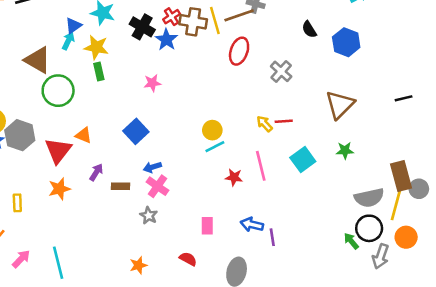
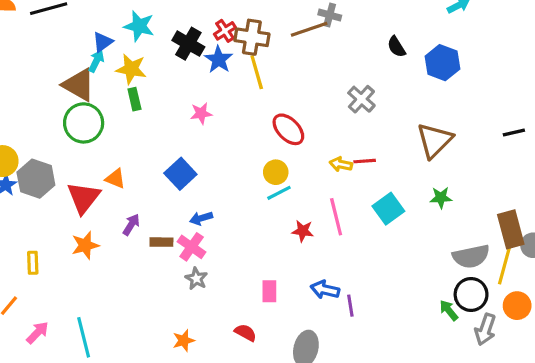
yellow line: (215, 20) -> (257, 72), moved
red ellipse: (239, 51) -> (288, 129), moved, turned -64
brown triangle: (38, 60) -> (79, 85), moved
yellow arrow: (265, 124) -> (341, 164), turned -36
pink cross: (157, 186) -> (192, 247), moved

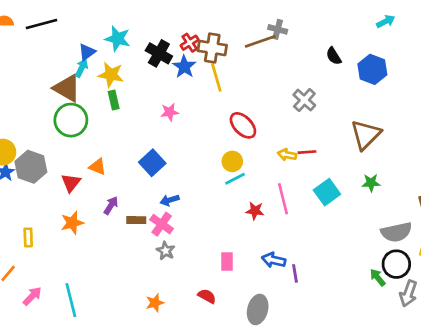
red triangle: (84, 198) -> (71, 183), size x0.7

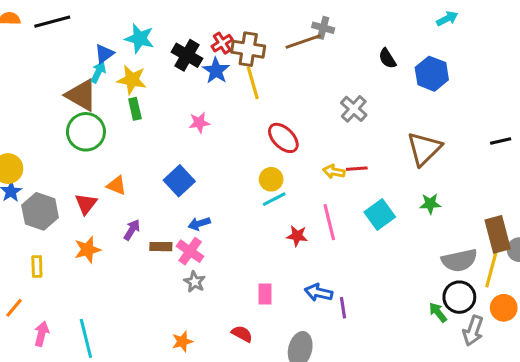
gray hexagon: (31, 167) -> (40, 211), moved
pink arrow: (32, 296) -> (42, 334), turned -30

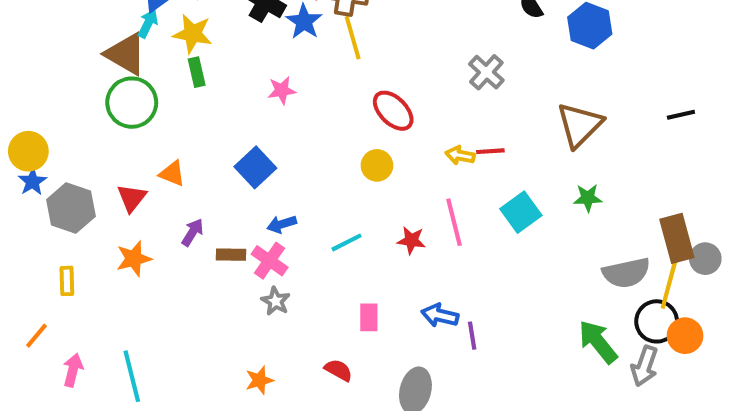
cyan line: (274, 199) -> (347, 242), moved
black circle: (459, 297) -> (657, 321), moved
green arrow: (438, 312) -> (598, 342), size x1.6

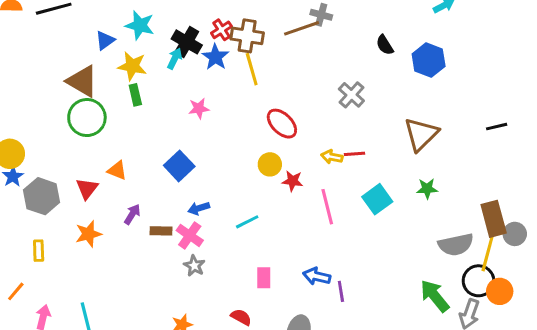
cyan arrow: (148, 24) -> (175, 59), moved
red star: (411, 240) -> (293, 181), moved

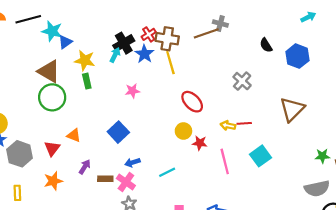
cyan star: (140, 25) -> (52, 31), moved
black cross: (187, 42) -> (124, 43), turned 30
green star: (427, 189) -> (322, 156), moved

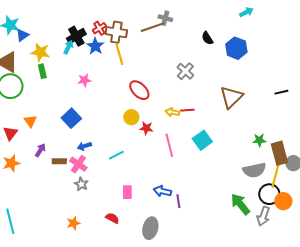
orange triangle: (74, 135) -> (30, 121), turned 32

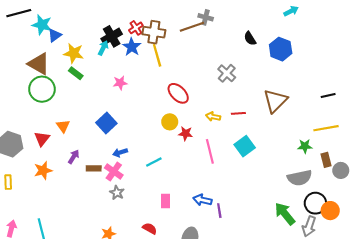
green rectangle: (42, 71) -> (76, 73), turned -40
red line: (187, 110) -> (238, 113), moved
brown rectangle: (279, 153) -> (326, 160), size x0.6
yellow line: (275, 176) -> (326, 128), moved, turned 65

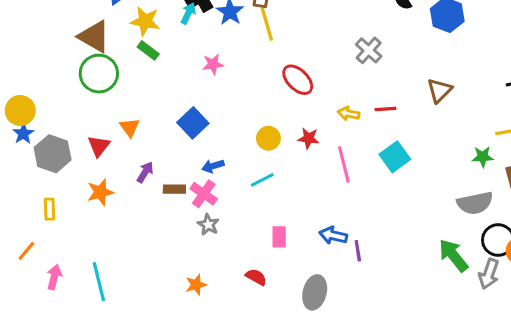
brown triangle: (275, 101) -> (440, 90), size x0.7
yellow circle: (170, 122) -> (268, 138), moved

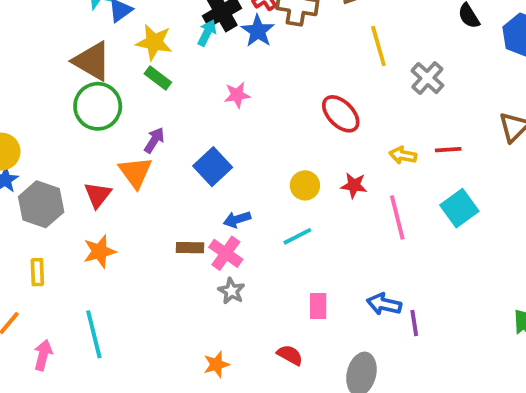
yellow line: (267, 24) -> (378, 46), moved
orange triangle: (130, 127) -> (135, 172), size x1.4
purple arrow: (145, 172) -> (154, 140), moved
cyan line: (99, 282) -> (94, 334), moved

